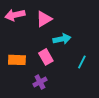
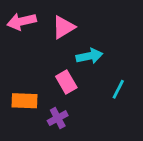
orange rectangle: (17, 60) -> (25, 101), moved

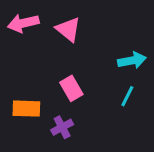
pink triangle: (63, 27) -> (68, 29), turned -50
cyan arrow: (89, 56) -> (132, 60), moved

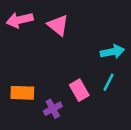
pink rectangle: (71, 88) -> (79, 90), moved

